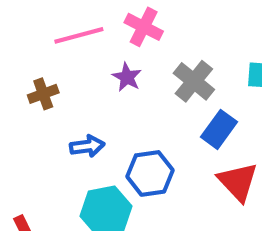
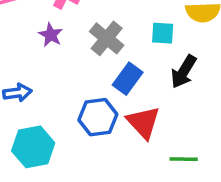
blue hexagon: (150, 173) -> (98, 117), moved

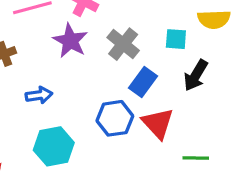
purple star: (51, 35) -> (70, 41), size x1.5

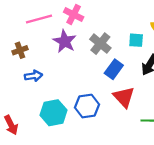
blue arrow: (39, 95) -> (33, 76), moved
blue hexagon: (115, 118) -> (87, 106), moved

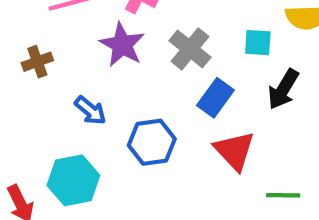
blue arrow: (33, 76) -> (90, 110), moved, turned 48
blue hexagon: (87, 106) -> (152, 142), moved
cyan hexagon: (54, 113) -> (73, 180), moved

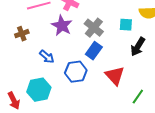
blue rectangle: (215, 98) -> (94, 51), moved
green line: (283, 195) -> (138, 97), turned -56

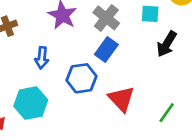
blue arrow: (47, 57) -> (42, 58), turned 56
red triangle: (115, 76) -> (121, 99), moved

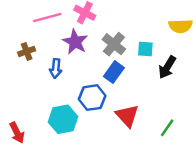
cyan square: (150, 14) -> (145, 49), moved
blue arrow: (42, 58) -> (56, 68), moved
cyan hexagon: (31, 103) -> (63, 119), moved

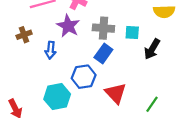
gray cross: (114, 44) -> (103, 28), turned -35

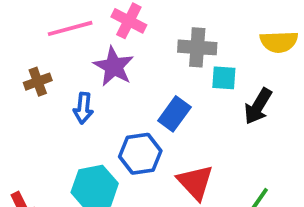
gray cross: (103, 28) -> (197, 47), moved

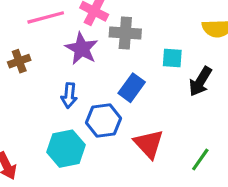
gray cross: (197, 47) -> (125, 33), moved
blue arrow: (83, 108) -> (69, 95), moved

